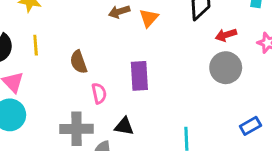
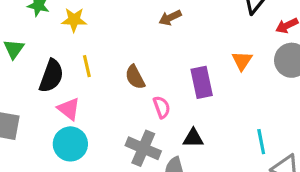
orange triangle: (149, 18) -> (242, 61), moved
gray cross: (76, 129) -> (143, 148), turned 32

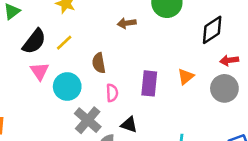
brown arrow: (170, 18) -> (127, 23), moved
yellow line: (87, 66) -> (64, 43), turned 42
cyan circle: (70, 144) -> (67, 86), moved

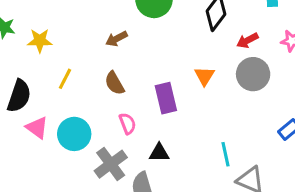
yellow line: (64, 43) -> (65, 79), moved
brown semicircle: (99, 63) -> (114, 83), moved
gray cross: (88, 120) -> (111, 164), turned 32

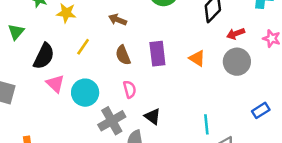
brown arrow: (116, 39) -> (118, 20), moved, turned 42
orange triangle: (205, 76) -> (197, 58), turned -36
purple rectangle: (166, 98) -> (157, 54), moved
black triangle: (159, 153) -> (152, 116), turned 30

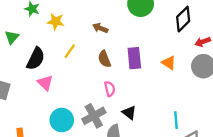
cyan circle: (85, 93) -> (62, 120), moved

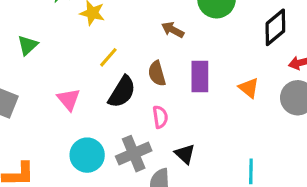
brown arrow: (100, 28) -> (173, 30), moved
green triangle: (12, 37) -> (28, 45), moved
black semicircle: (36, 59) -> (122, 92), moved

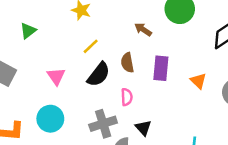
cyan circle: (87, 155) -> (50, 119), moved

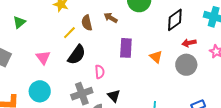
brown semicircle: (127, 63) -> (87, 23), moved

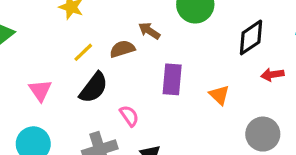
brown semicircle: (87, 23) -> (122, 49), moved, turned 84
gray circle: (186, 65) -> (263, 134), moved
pink semicircle: (100, 72) -> (129, 116), turned -32

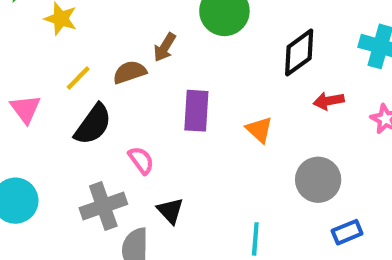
brown arrow: (149, 31) -> (165, 47), turned -90
pink triangle: (40, 90) -> (25, 109), moved

